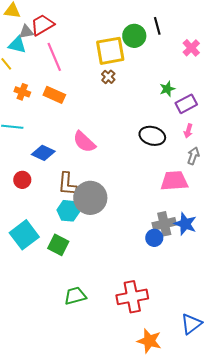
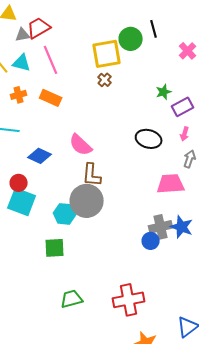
cyan triangle: (17, 45) -> (22, 63), moved
orange cross: (22, 92) -> (19, 95), turned -35
brown L-shape: (67, 184) -> (92, 175), moved
cyan square: (24, 235) -> (22, 202), moved, turned -32
green square: (58, 245) -> (55, 248), turned -30

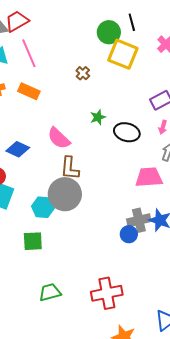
yellow square: (107, 54) -> (123, 54), moved, turned 32
green star: (164, 92) -> (98, 117), moved

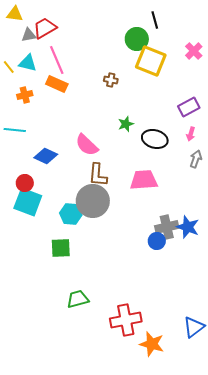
black line: (132, 22) -> (155, 20), moved
brown cross: (83, 73) -> (111, 80), turned -32
orange rectangle: (29, 91) -> (57, 84), moved
pink trapezoid: (149, 177) -> (144, 180), moved
red cross: (107, 293) -> (126, 320), moved

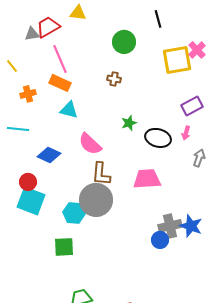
yellow triangle: (15, 14) -> (78, 13), moved
green circle: (137, 39) -> (124, 42), moved
yellow square: (151, 61) -> (177, 60), moved, turned -32
cyan triangle: (28, 63) -> (69, 110), moved
pink arrow: (191, 134) -> (186, 133), moved

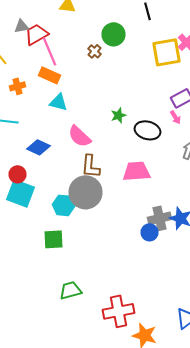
red trapezoid: (48, 27) -> (36, 34), moved
brown cross: (114, 79) -> (94, 51), moved, turned 32
pink arrow: (186, 133) -> (176, 117), moved, turned -48

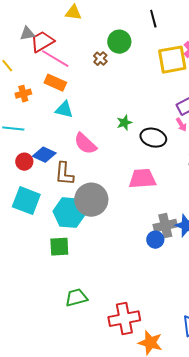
pink line: (50, 51) -> (55, 59), turned -36
brown L-shape: (90, 166) -> (64, 174), moved
red circle: (18, 174) -> (24, 162), moved
cyan hexagon: (64, 205) -> (69, 213), size x1.4

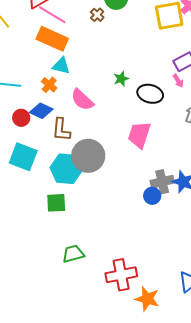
orange rectangle: (55, 83) -> (52, 39), size x1.4
orange cross: (23, 94) -> (49, 85), moved, turned -35
pink trapezoid: (142, 179) -> (139, 135), turned -68

